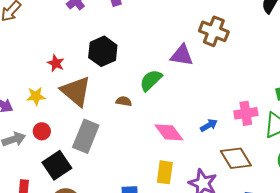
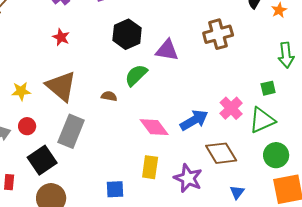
brown cross: (214, 31) -> (218, 34), moved, turned -36
black hexagon: (103, 51) -> (127, 34), moved
red star: (56, 63) -> (61, 37), moved
pink cross: (246, 113) -> (231, 108), turned -35
blue arrow: (209, 125) -> (194, 120), size x1.6

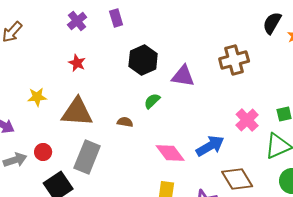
green semicircle: (136, 75) -> (152, 101), size x0.7
brown triangle: (61, 86) -> (77, 112), turned -36
yellow star: (21, 91) -> (37, 97), moved
pink cross: (231, 108) -> (247, 120), moved

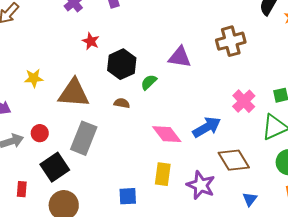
black hexagon: (143, 60) -> (122, 64), moved
red star: (77, 63) -> (91, 41), moved

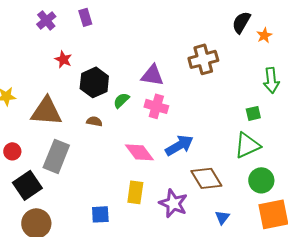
pink cross: (244, 101) -> (156, 106), moved, turned -30

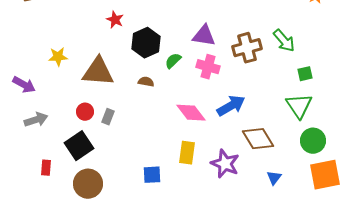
brown cross: (203, 59) -> (247, 48), moved
green arrow: (271, 80) -> (284, 41), moved, turned -35
green triangle: (247, 145) -> (299, 106), turned -40
red circle: (12, 151) -> (85, 112), moved
gray rectangle: (56, 156) -> (108, 117), size x0.5

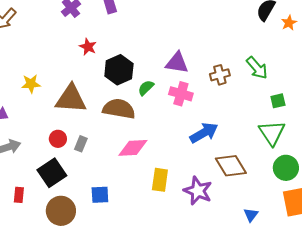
brown cross: (247, 48) -> (220, 75), size x0.7
brown semicircle: (146, 82) -> (119, 109), size x2.0
pink diamond: (191, 113) -> (133, 148), moved, turned -56
blue square: (152, 175) -> (100, 195), moved
blue triangle: (274, 178) -> (251, 215), moved

